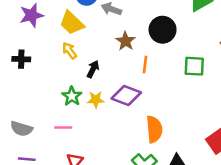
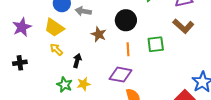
orange line: (145, 65) -> (128, 49), moved
purple diamond: (126, 96) -> (121, 75), moved

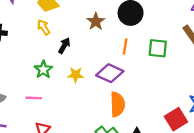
yellow star: (84, 84) -> (76, 75), moved

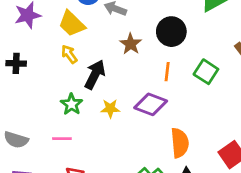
black arrow: (64, 46) -> (95, 75), size x1.5
green square: (158, 48) -> (206, 72), turned 30
orange semicircle: (118, 104) -> (180, 143), moved

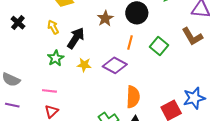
yellow arrow: (69, 54) -> (53, 27), moved
black cross: (16, 63) -> (18, 23), turned 32
pink line: (62, 139) -> (49, 91), moved

